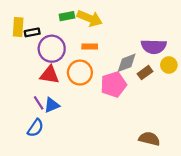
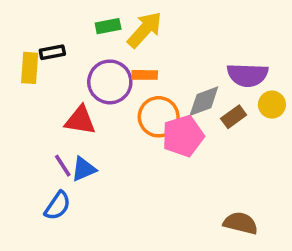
yellow arrow: (90, 18) -> (145, 30), turned -70
yellow rectangle: (18, 27) -> (30, 68), moved
purple circle: (52, 49) -> (110, 82), moved
orange circle: (80, 73) -> (159, 117), moved

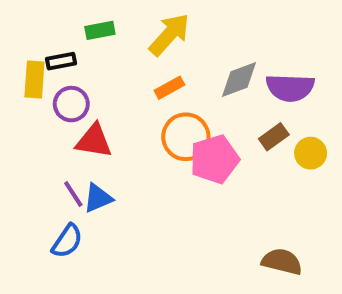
green rectangle: (108, 26) -> (100, 30), moved
orange rectangle: (145, 75) -> (169, 88), turned -30
purple circle: (110, 82) -> (71, 104), moved, size x0.7
gray diamond: (204, 101) -> (239, 80), moved
yellow circle: (272, 105) -> (311, 153), moved

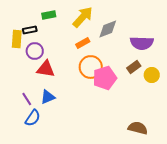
gray diamond: (239, 80) -> (108, 29), moved
purple line: (73, 194) -> (27, 99), moved

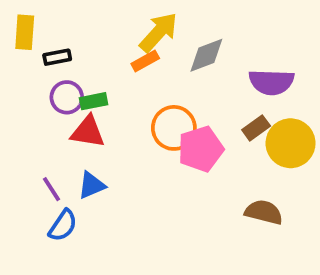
green rectangle: (49, 15) -> (94, 101), moved
yellow rectangle: (17, 39) -> (25, 32), moved
orange rectangle: (83, 43) -> (145, 61), moved
yellow circle: (152, 75) -> (291, 143), size x1.6
brown semicircle: (138, 128) -> (264, 212), moved

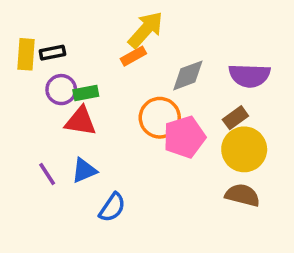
yellow rectangle: (25, 32) -> (26, 54), moved
gray diamond: (206, 55) -> (188, 75), moved
yellow circle: (291, 143) -> (244, 149), moved
blue semicircle: (63, 225) -> (112, 207), moved

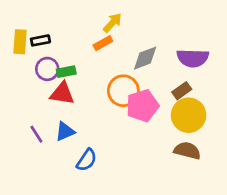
yellow arrow: (146, 30) -> (112, 23), size x0.7

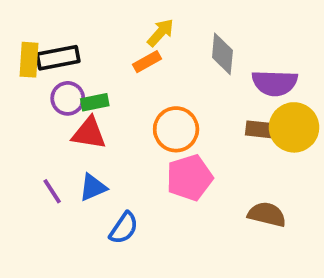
black rectangle: (40, 40) -> (58, 58), size x1.5
gray diamond: (145, 58) -> (222, 54), moved, turned -64
brown rectangle: (182, 91) -> (259, 129), turned 42
pink pentagon: (142, 106) -> (190, 178), moved
yellow circle: (189, 115) -> (294, 127), moved

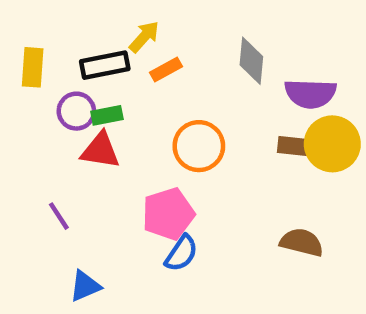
yellow arrow: (161, 33) -> (144, 37), moved
black rectangle: (58, 58) -> (105, 65), moved
pink pentagon: (190, 178) -> (168, 214), moved
blue triangle: (93, 187) -> (85, 286), moved
blue semicircle: (124, 228) -> (181, 253), moved

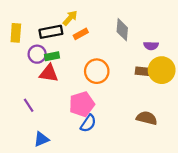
purple semicircle: (310, 94) -> (151, 46), size x0.6

